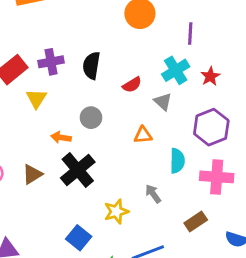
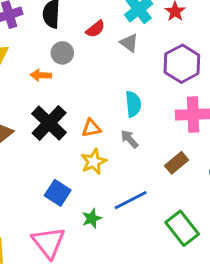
gray circle: (91, 118) -> (62, 53), moved
orange triangle: (143, 135) -> (91, 128), moved
orange arrow: (61, 137) -> (41, 75), moved
cyan semicircle: (177, 161) -> (133, 104), moved

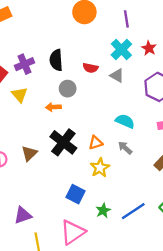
red semicircle: (95, 29) -> (90, 68), turned 56
cyan semicircle: (133, 104) -> (125, 121), turned -54
blue line: (131, 200) -> (133, 211), moved
pink triangle: (48, 242) -> (73, 232), turned 40

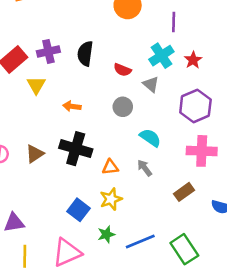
gray circle: (68, 89) -> (123, 107), moved
black cross: (63, 142) -> (76, 149), turned -32
orange triangle: (96, 143) -> (110, 167), moved
yellow star: (100, 168) -> (111, 199), moved

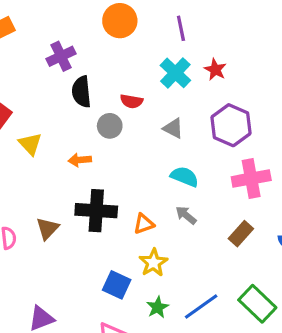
purple cross: (48, 51) -> (61, 56), moved
gray triangle: (151, 84) -> (173, 128), moved
gray circle: (123, 107) -> (110, 126), moved

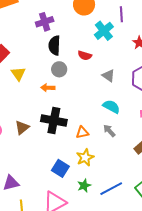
cyan cross: (175, 73) -> (104, 31), moved
gray circle: (110, 126) -> (59, 69), moved

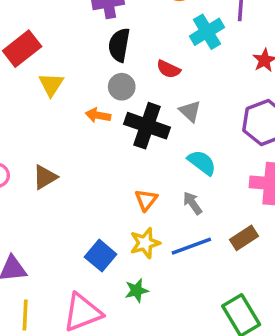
gray triangle: (108, 76) -> (190, 111), moved
black cross: (54, 121) -> (147, 126), moved
orange triangle: (82, 133) -> (146, 200), turned -48
blue line: (111, 189) -> (191, 246), moved

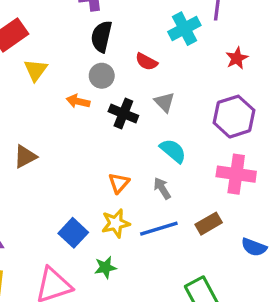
black cross: (147, 126) -> (123, 114), size x0.7

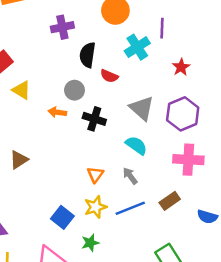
black semicircle: (101, 37) -> (87, 55), moved
yellow triangle: (36, 70) -> (21, 90), turned -30
gray triangle: (164, 102) -> (142, 108), moved, size x1.5

